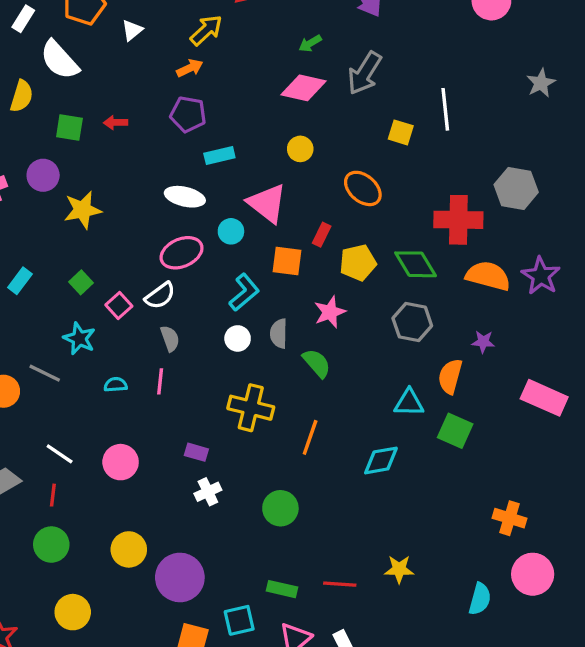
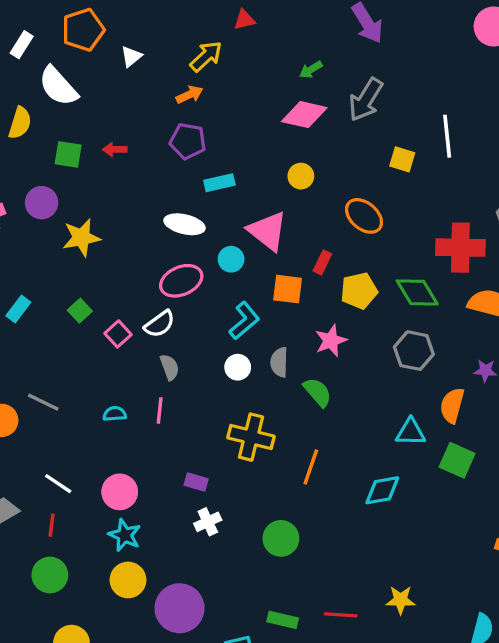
cyan star: (79, 338) -> (125, 535), moved

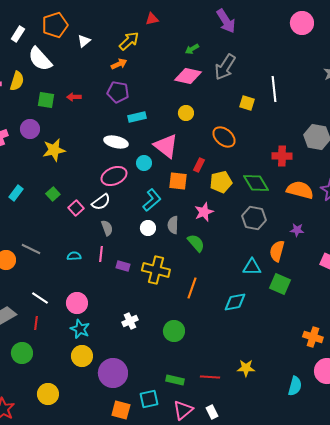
red cross: (460, 248) -> (282, 156), size x0.7
purple rectangle: (196, 482) -> (123, 266), moved
green circle: (50, 575) -> (22, 353), moved

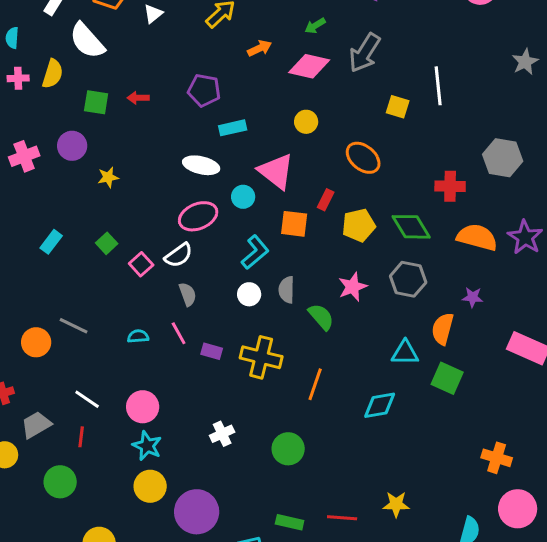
orange arrow: (119, 64) -> (260, 48), moved
yellow star: (54, 150) -> (108, 177), size x0.6
pink star: (204, 212) -> (353, 287), moved
pink line: (101, 254) -> (179, 333), turned -35

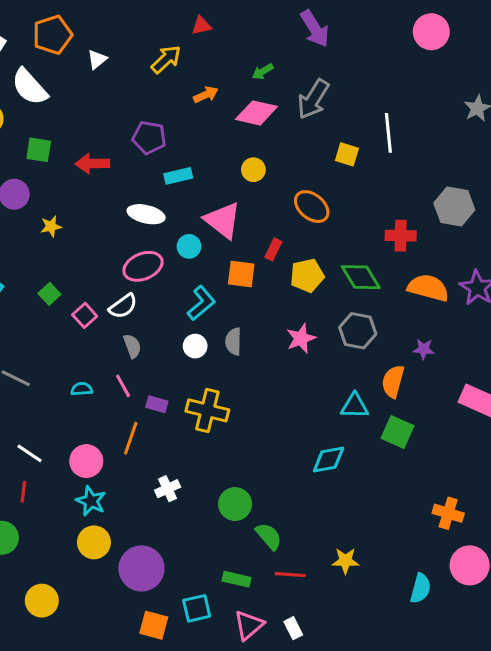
red arrow: (138, 98) -> (92, 164), moved, size x1.5
green semicircle: (321, 317) -> (269, 536), moved
orange line: (315, 384) -> (131, 438), moved

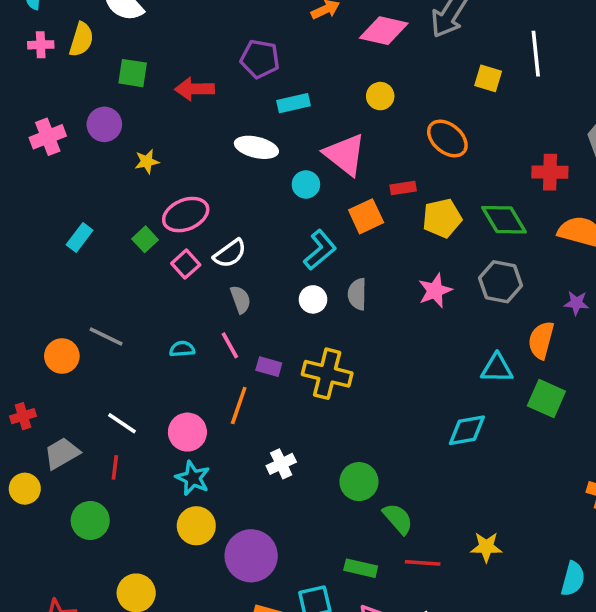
red rectangle: (273, 249) -> (403, 188), turned 55
pink ellipse: (143, 266) -> (186, 215), moved
orange square: (241, 274) -> (366, 216), turned -32

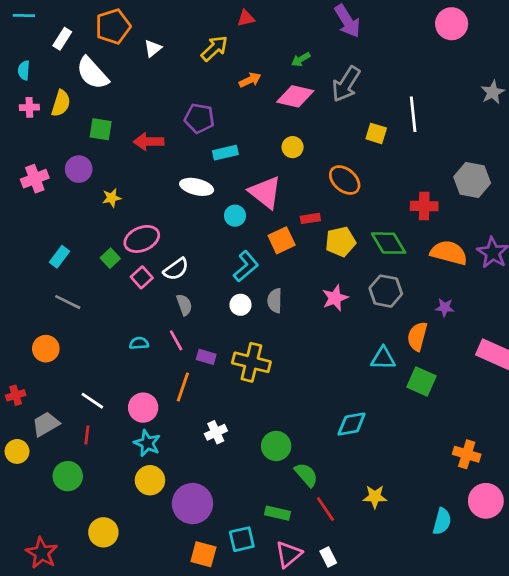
gray line: (106, 337) -> (68, 302), moved
cyan diamond: (467, 430) -> (352, 424), moved
red line: (423, 563) -> (325, 509), turned 52

